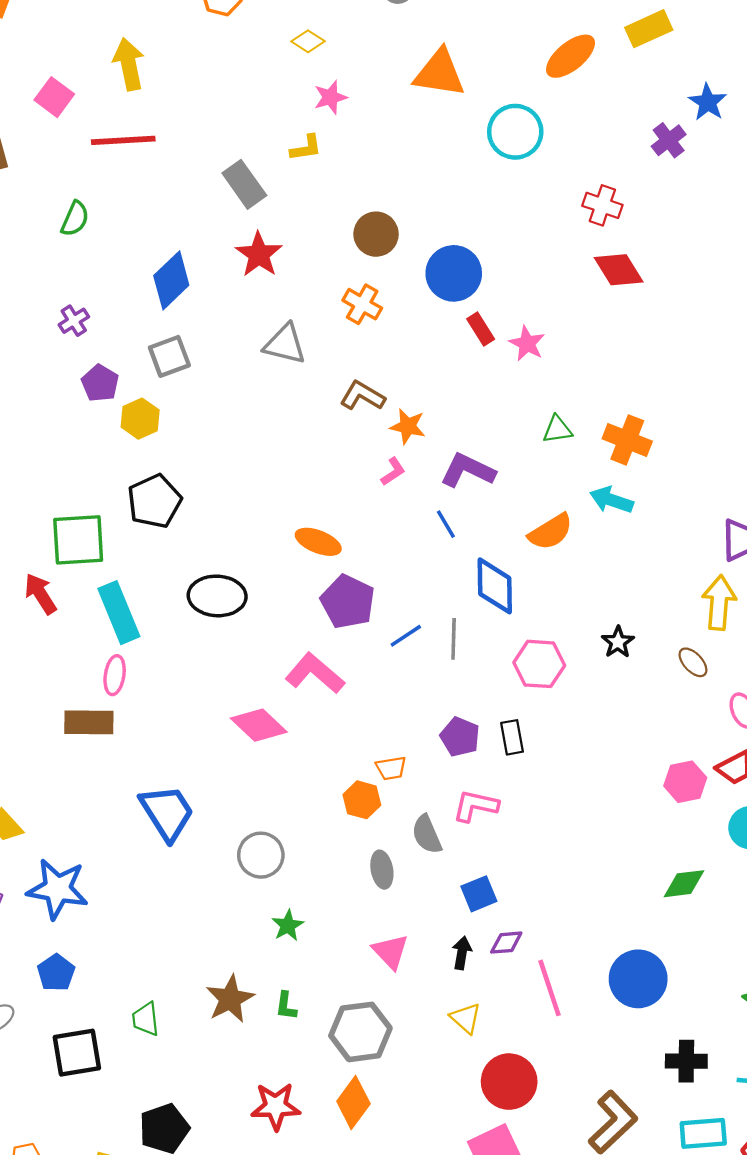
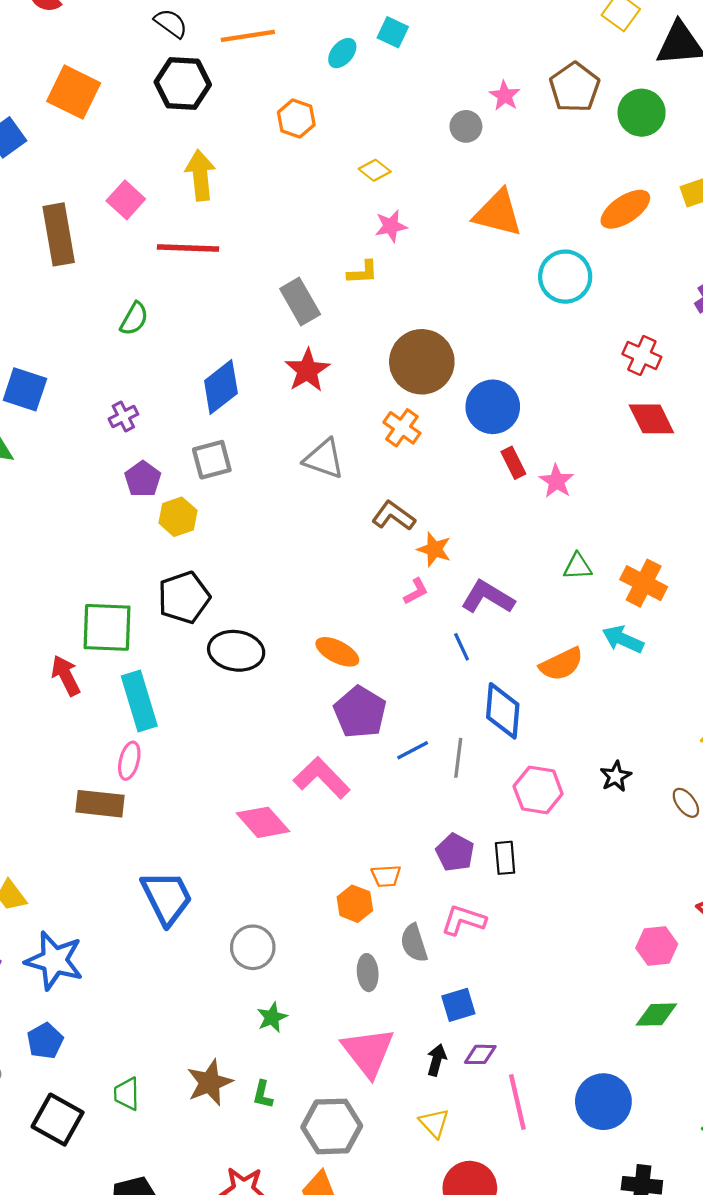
brown circle: (376, 234) -> (422, 362), size x1.5
black ellipse: (217, 596) -> (236, 651), moved
pink hexagon: (685, 782) -> (657, 946), moved
pink triangle: (390, 952) -> (368, 1052), size x1.5
black square: (77, 1053) -> (58, 1120), turned 33

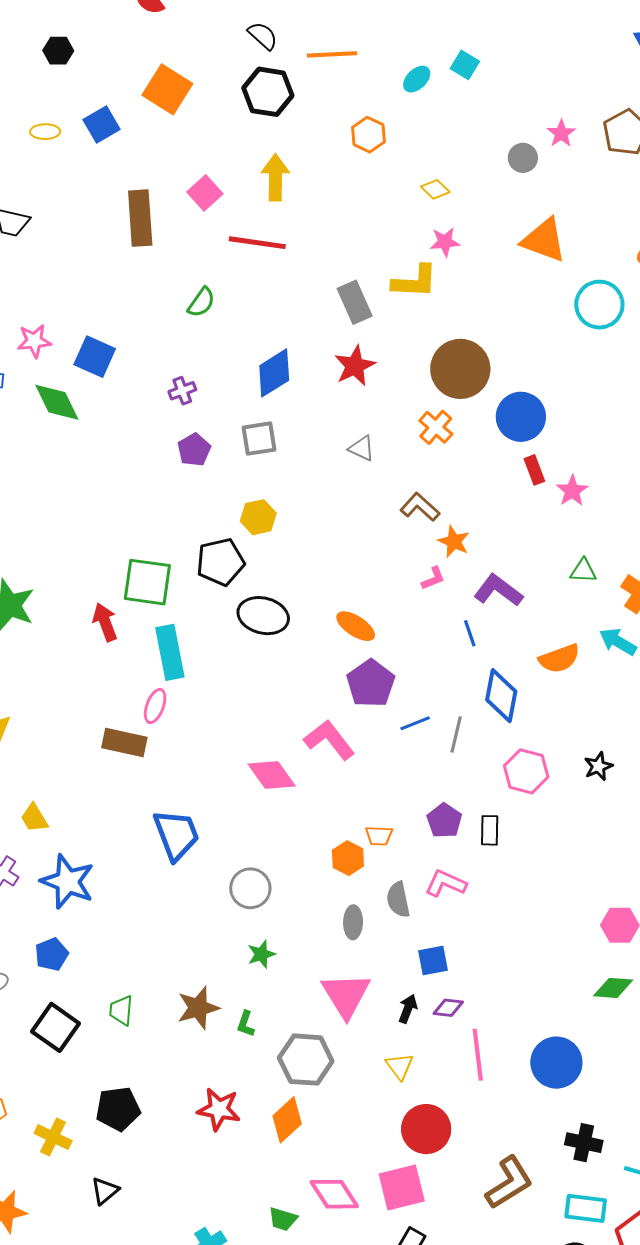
yellow L-shape: (363, 272) -> (415, 282), size x1.6
gray triangle: (324, 459) -> (362, 448), size x0.7
yellow hexagon: (178, 517) -> (258, 517), moved

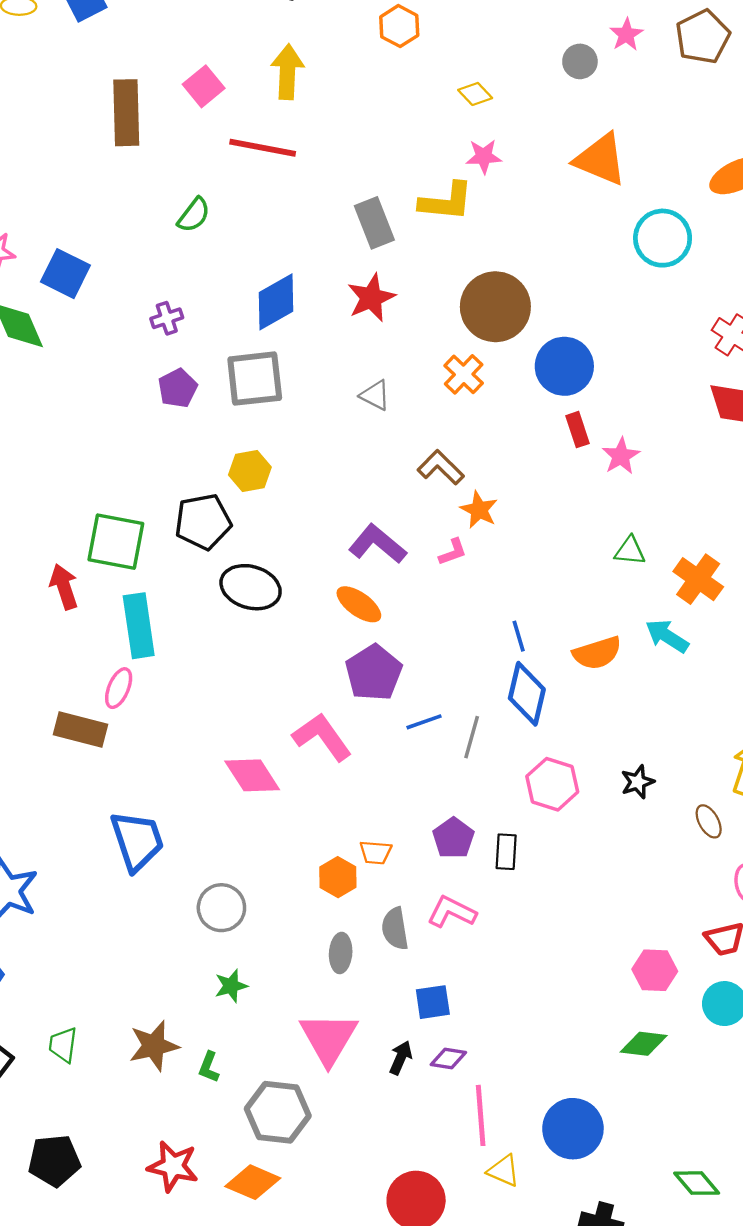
gray square: (259, 439) -> (255, 379), size x1.4
purple L-shape: (498, 590) -> (377, 544), moved
blue line: (470, 633) -> (519, 636), moved
yellow triangle: (400, 1066) -> (504, 1171), moved, turned -32
orange diamond: (287, 1120) -> (253, 1182), turned 63

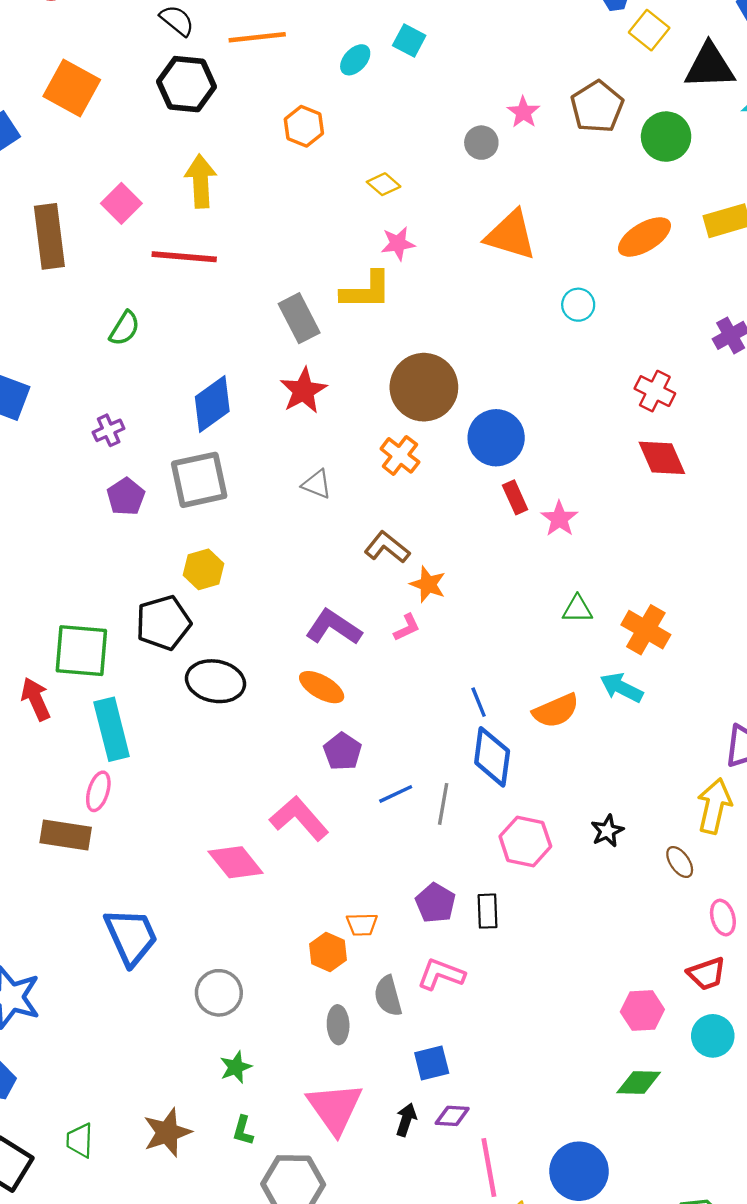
cyan circle: (663, 238) -> (578, 305), size x0.6
purple pentagon: (374, 673) -> (342, 751), size x0.7
green L-shape: (209, 1067) -> (243, 1131), moved

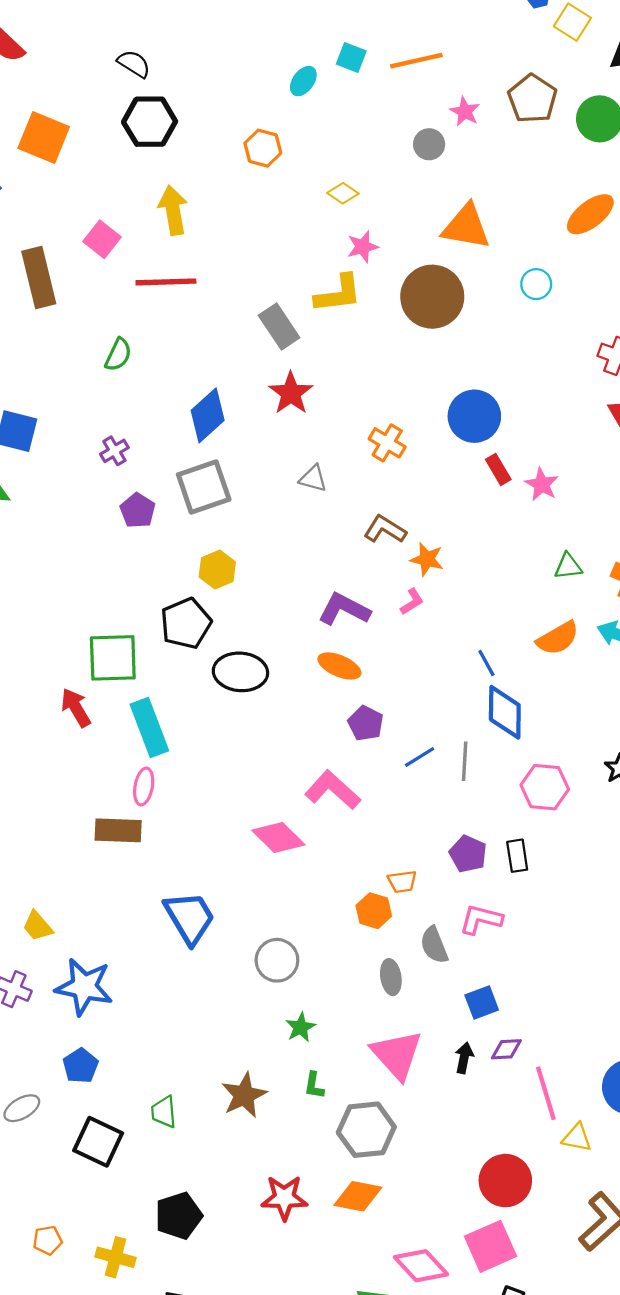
orange line: (257, 37) -> (416, 61), moved
brown circle: (424, 387) -> (432, 297), moved
orange semicircle: (556, 711) -> (558, 638), moved

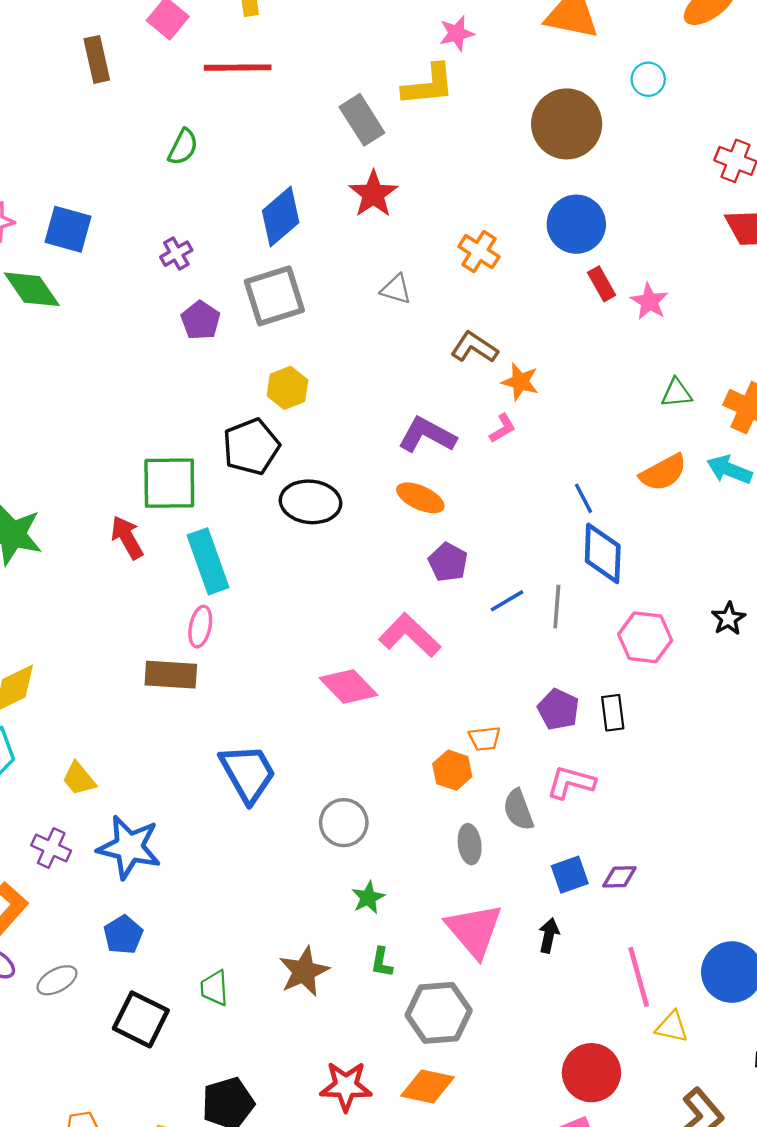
brown rectangle: (39, 277) -> (97, 59), size x0.7
brown circle: (432, 297) -> (567, 124), moved
purple diamond: (506, 1049) -> (619, 877), moved

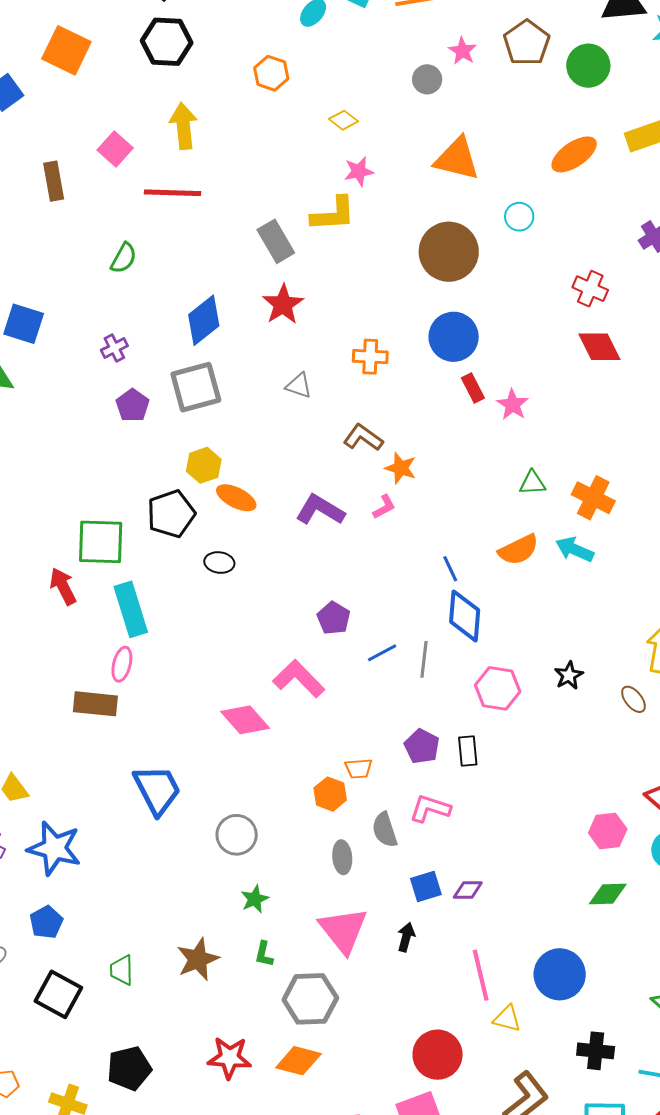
orange cross: (479, 252) -> (370, 357), turned -32
orange ellipse: (420, 498) -> (236, 498), moved
black ellipse: (311, 502) -> (219, 563), size x0.6

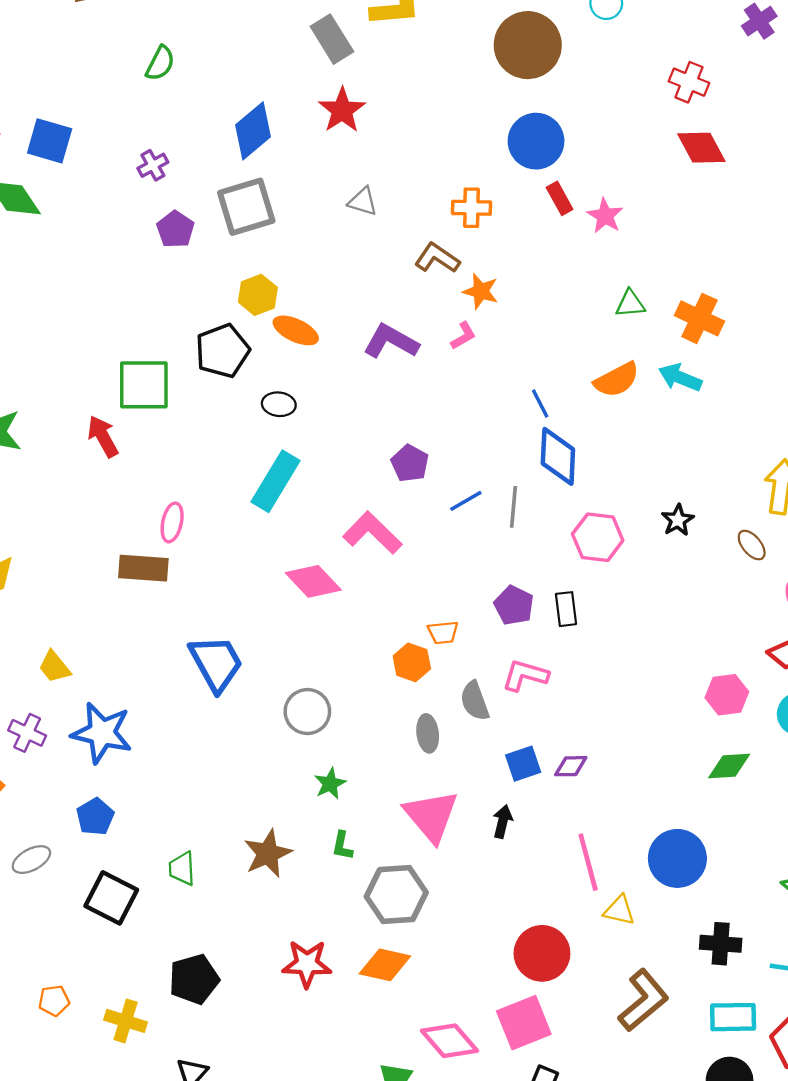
orange cross: (370, 357) -> (471, 208), moved
cyan rectangle: (131, 609) -> (275, 481), moved, turned 50

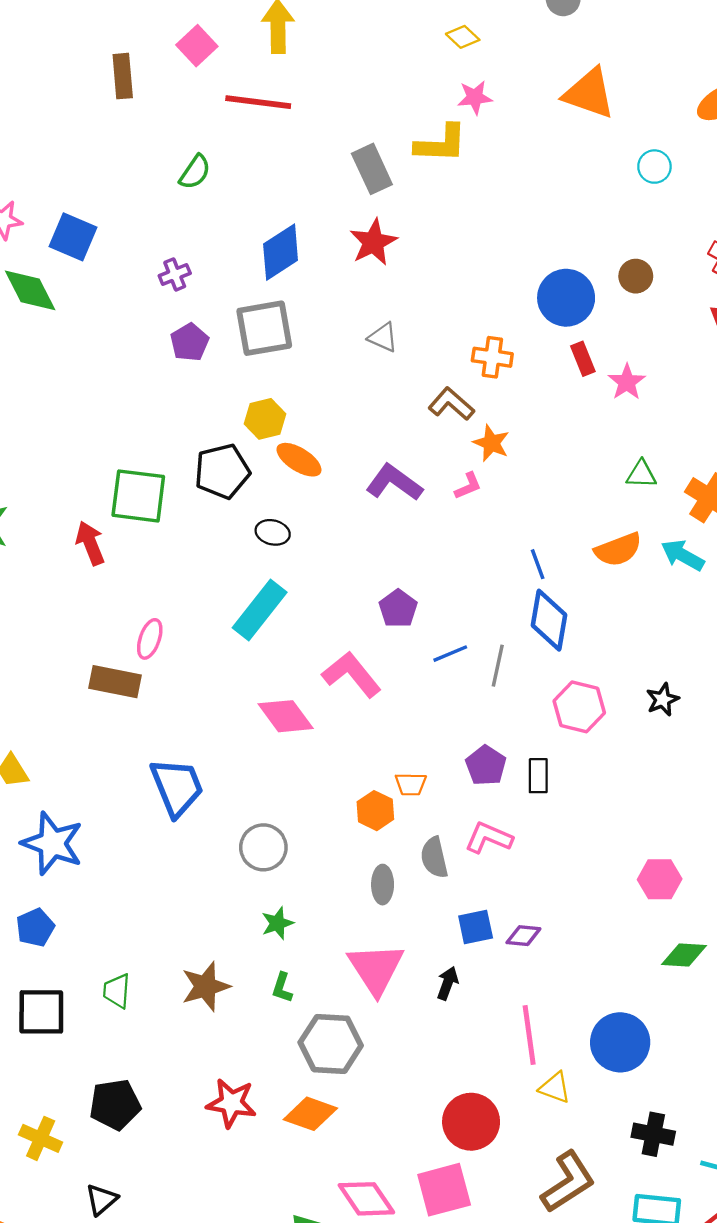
brown circle: (528, 45) -> (636, 276), moved, size x0.5
pink hexagon: (727, 695) -> (660, 879), moved
black square: (111, 898) -> (41, 1012), turned -34

